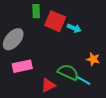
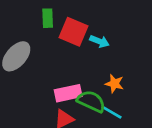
orange star: (93, 59) -> (114, 84), moved
pink rectangle: (22, 66) -> (68, 93), moved

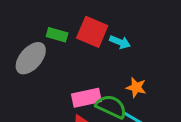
green rectangle: (48, 18) -> (57, 35), moved, turned -72

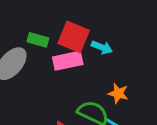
pink rectangle: (86, 98) -> (68, 61), moved

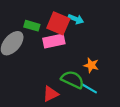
cyan arrow: (102, 47) -> (76, 19), moved

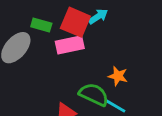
cyan arrow: (76, 19) -> (98, 16), turned -56

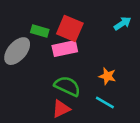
cyan arrow: (98, 16) -> (122, 23), moved
green semicircle: (94, 94) -> (67, 86), moved

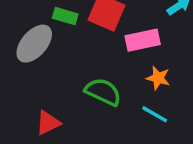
pink rectangle: (65, 49) -> (143, 40), moved
red triangle: (61, 109) -> (48, 123), moved

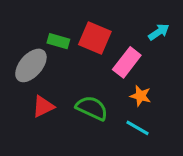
pink rectangle: (143, 40) -> (127, 62), turned -40
red triangle: (48, 123) -> (43, 107), moved

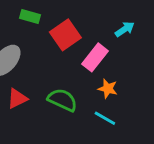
red square: (95, 38) -> (65, 35), turned 32
green rectangle: (58, 41) -> (30, 16), moved

